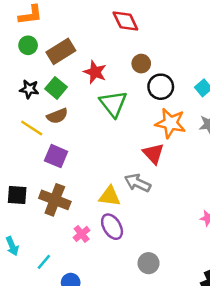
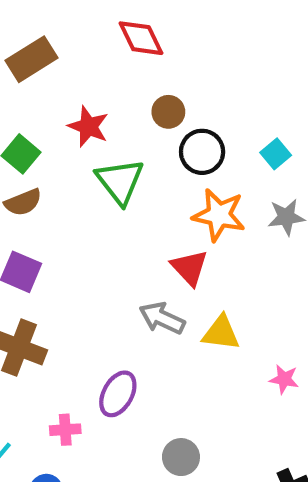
brown rectangle: (61, 51) -> (32, 59), moved
yellow triangle: (110, 196) -> (221, 333), moved
purple ellipse: (112, 227) -> (118, 394), turned 60
pink cross: (82, 234) -> (65, 430), moved, turned 35

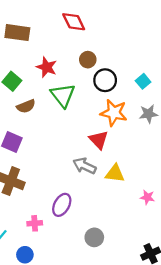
brown rectangle: (32, 59) -> (17, 33), turned 40
brown semicircle: (23, 202) -> (26, 106), moved

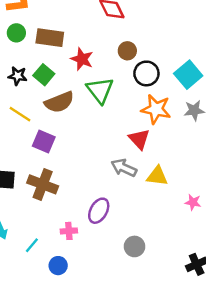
brown rectangle: (17, 33) -> (50, 38), moved
cyan square: (143, 81) -> (188, 75), size x1.6
brown semicircle: (26, 106) -> (59, 102), size x1.4

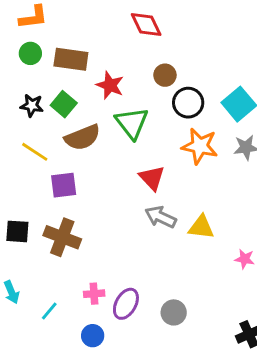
red triangle: (139, 139) -> (152, 178), moved
purple square: (44, 141) -> (64, 185), turned -30
purple ellipse: (99, 211) -> (126, 304), moved
blue circle: (58, 266) -> (93, 336), moved

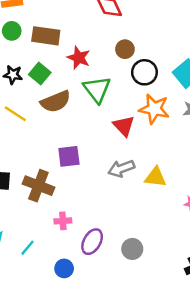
red triangle: (152, 178) -> (124, 126), moved
purple square: (64, 185) -> (69, 156), moved
gray arrow: (161, 217) -> (121, 169), turned -45
pink cross: (94, 294) -> (63, 221), moved

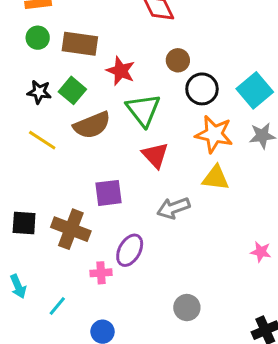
red triangle: (124, 126) -> (155, 155), moved
yellow triangle: (155, 177) -> (216, 178), moved
purple ellipse: (92, 242) -> (130, 250), moved

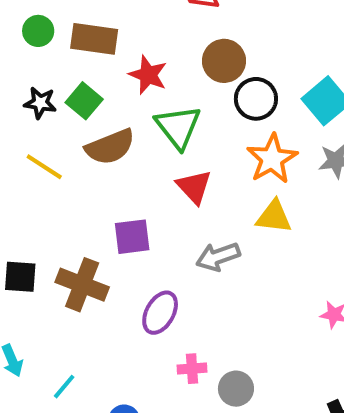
brown circle: (178, 60) -> (224, 61), size x1.4
orange star: (214, 134) -> (272, 159), turned 30
pink cross: (101, 273) -> (192, 369), moved

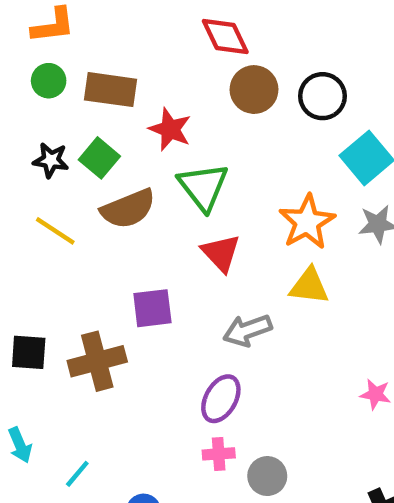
brown circle: (224, 61) -> (254, 90), moved
black circle: (256, 99) -> (322, 96), moved
brown cross: (82, 285) -> (97, 361), turned -36
purple ellipse: (160, 313) -> (221, 399), moved

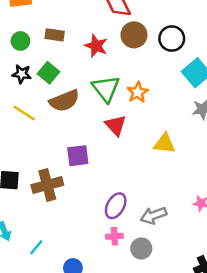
green circle: (49, 81) -> (20, 41), moved
brown rectangle: (110, 90) -> (55, 35), size x0.7
red star: (170, 129) -> (96, 46), moved
orange star: (307, 222) -> (138, 92), moved, size x0.7
gray arrow: (247, 330) -> (153, 216), moved

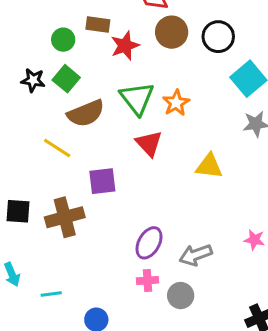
brown rectangle: (55, 35) -> (98, 25), moved
green circle: (20, 41) -> (63, 40), moved
red star: (96, 46) -> (125, 46), turned 30
yellow line: (24, 113) -> (57, 148), moved
cyan line: (36, 247) -> (51, 294), turned 42

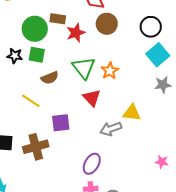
black circle: (218, 37) -> (151, 27), moved
green circle: (63, 40) -> (35, 29), size x1.6
green square: (66, 79) -> (37, 55), turned -30
brown semicircle: (86, 113) -> (50, 78), size x0.7
gray arrow: (196, 255) -> (111, 129), moved

